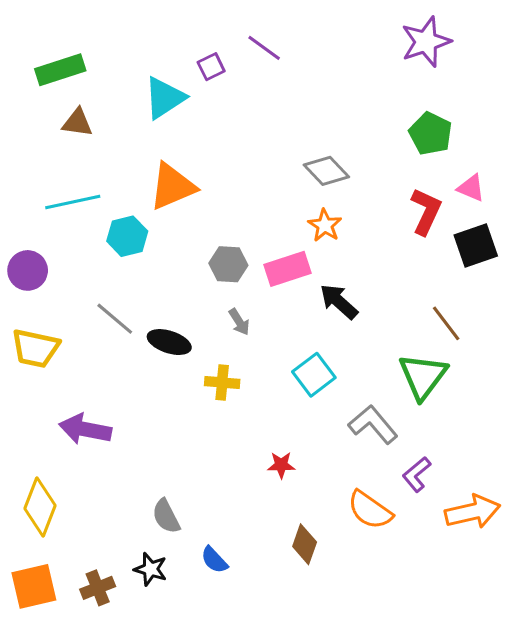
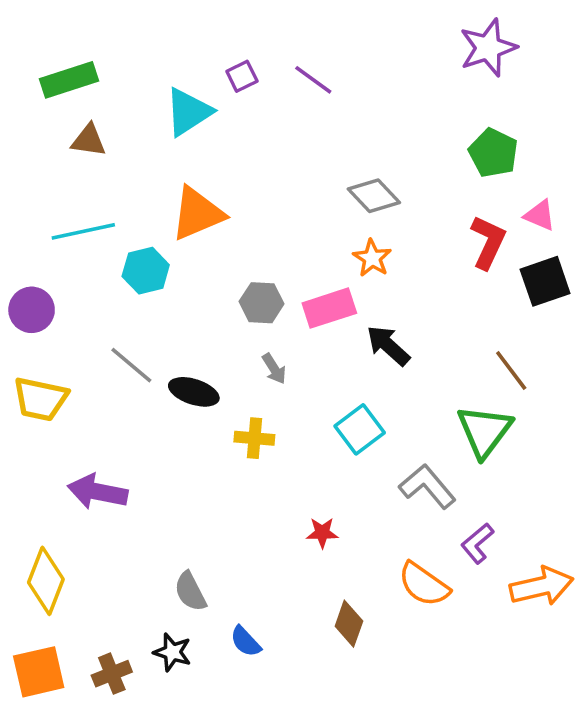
purple line: (264, 48) -> (313, 80), moved

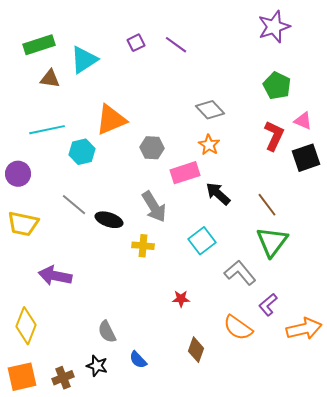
cyan triangle: (188, 112) -> (84, 60), moved
gray hexagon: (262, 303) -> (152, 148), moved
gray arrow: (274, 369) -> (154, 207), size x1.8
brown line: (511, 370) -> (267, 205), moved

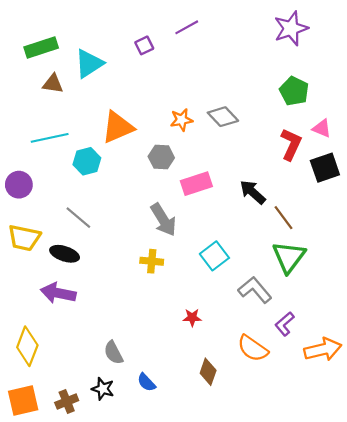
purple line: (176, 45) -> (187, 27), moved, turned -65
orange star: (209, 145) -> (181, 120), moved, turned 30
black arrow: (218, 194) -> (253, 192), moved
black ellipse: (109, 220) -> (65, 254), moved

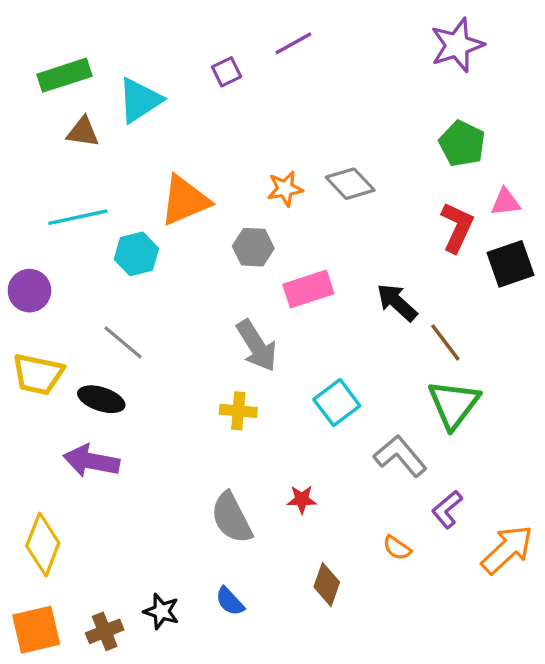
pink triangle: (322, 128) -> (506, 202), turned -30
orange semicircle: (253, 348) -> (397, 548), size x0.6
orange arrow: (323, 349) -> (507, 550), turned -30
gray semicircle: (113, 353) -> (232, 518), moved, size x1.4

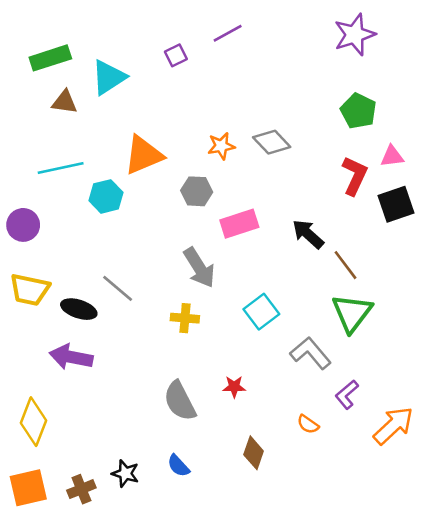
gray line: (123, 342) -> (118, 288), moved

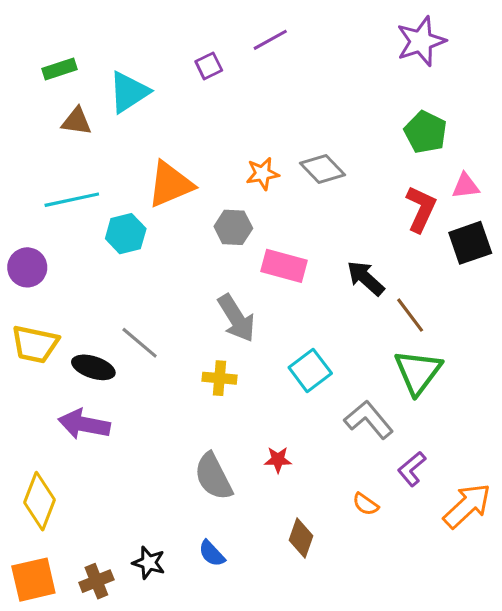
green rectangle: (50, 58) -> (60, 69), size x0.7
pink rectangle: (239, 224) -> (284, 266), turned 33

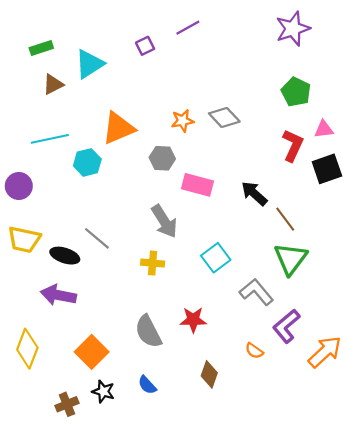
brown triangle: (76, 121) -> (53, 84), turned -35
red star: (278, 460) -> (193, 320), size x1.4
purple L-shape: (412, 469) -> (286, 326), size x1.4
orange square: (33, 580) -> (92, 352), moved, turned -32

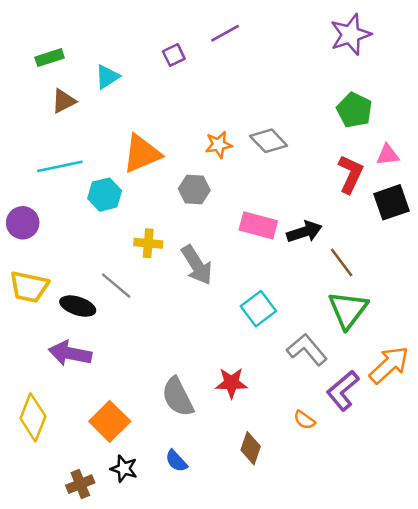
cyan triangle: (89, 64) -> (107, 77), size x0.7
pink rectangle: (198, 185) -> (258, 225), moved
black arrow: (254, 193) -> (304, 232), turned 120
yellow cross: (153, 263) -> (148, 243), moved
orange arrow: (325, 352) -> (389, 365), moved

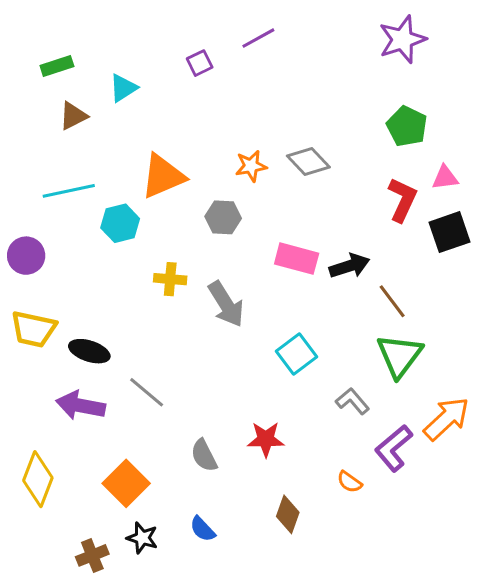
gray line: (116, 286) -> (147, 392), moved
gray L-shape: (307, 350) -> (352, 401), size x0.7
gray semicircle: (178, 397) -> (204, 456), size x0.7

